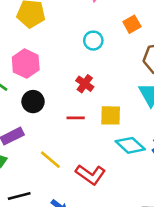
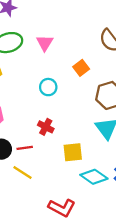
red line: (76, 118) -> (25, 148), moved
yellow line: (50, 160) -> (23, 172), moved

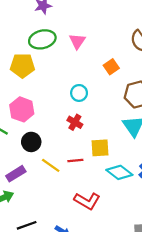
cyan circle: (48, 87) -> (79, 93), moved
red line: (25, 148) -> (75, 161), moved

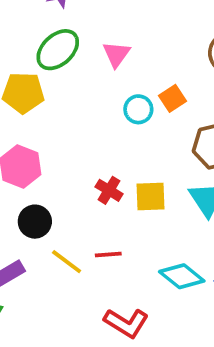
green ellipse: (42, 39) -> (58, 50), turned -30
cyan circle: (79, 93) -> (138, 109), moved
yellow square: (100, 148) -> (151, 196), moved

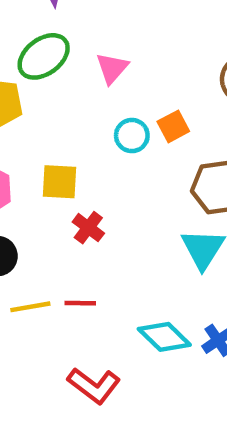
yellow square: (151, 196) -> (59, 182), moved
yellow line: (67, 262) -> (30, 307), turned -52

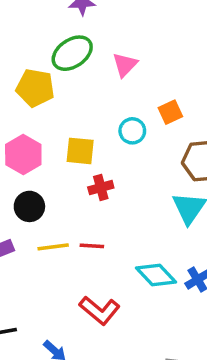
cyan circle: (132, 136) -> (132, 131), moved
red cross: (88, 228) -> (101, 188), turned 35

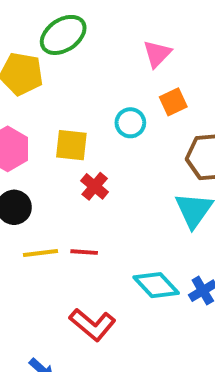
pink triangle: (125, 65) -> (157, 54), moved
red cross: (101, 188) -> (95, 186), turned -35

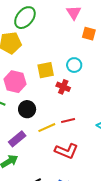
orange square: (173, 102) -> (89, 34), turned -32
cyan circle: (130, 123) -> (74, 65), moved
red L-shape: (92, 325) -> (66, 151), moved

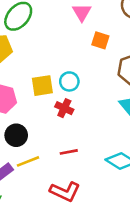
cyan circle: (74, 65) -> (69, 81), moved
yellow line: (47, 128) -> (28, 161), moved

